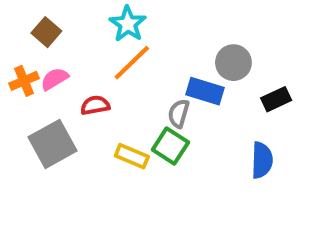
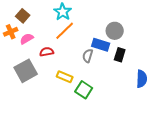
orange cross: (24, 81) -> (11, 32), moved
black rectangle: (276, 99) -> (120, 55), moved, turned -48
green square: (170, 146) -> (84, 90), moved
blue semicircle: (262, 160) -> (142, 79), moved

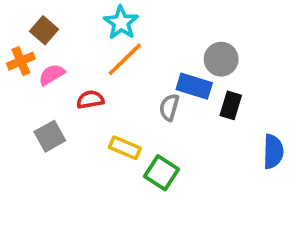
gray square: (26, 71) -> (50, 136), size x0.7

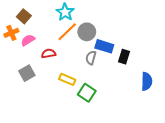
gray circle: (221, 59) -> (87, 32), moved

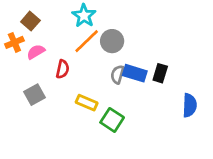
blue rectangle: (104, 46) -> (135, 73), moved
red semicircle: (49, 54) -> (63, 69), turned 112

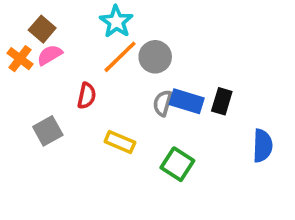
orange cross: (14, 42) -> (20, 59), turned -30
pink semicircle: (36, 52) -> (50, 55), moved
green square: (112, 120) -> (177, 164), moved

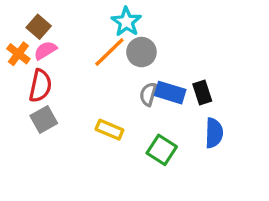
cyan star: (116, 22) -> (126, 22), moved
red semicircle: (87, 96) -> (40, 86), moved, size x1.4
black rectangle: (222, 101) -> (202, 93), turned -35
blue semicircle: (263, 146) -> (214, 133), moved

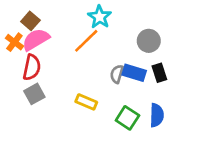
pink semicircle: (45, 50) -> (36, 39), size x1.5
gray circle: (141, 52) -> (149, 41), moved
blue semicircle: (214, 133) -> (157, 115), moved

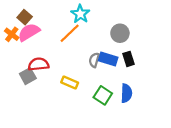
red semicircle: (32, 67) -> (39, 64), moved, turned -108

